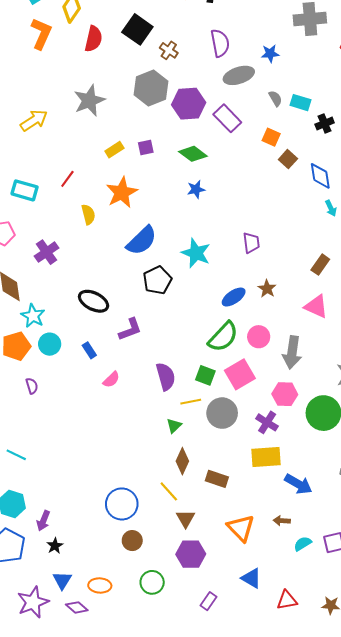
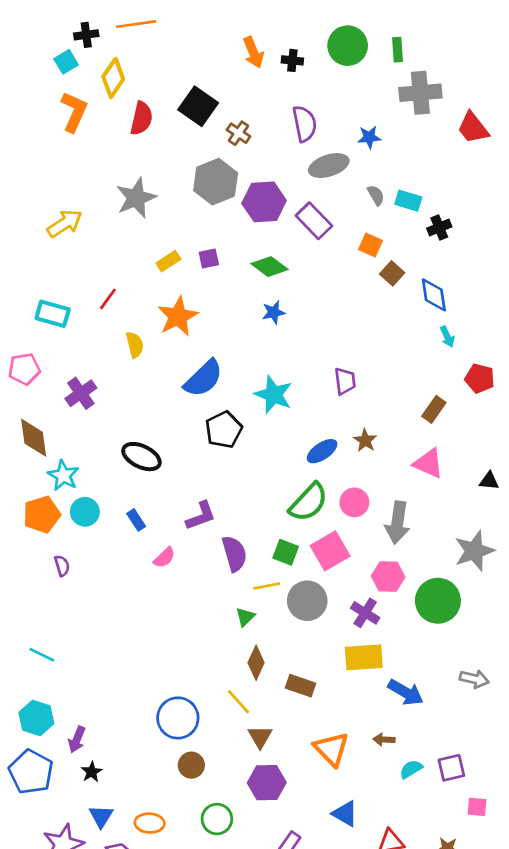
purple L-shape: (130, 329) -> (201, 516), moved

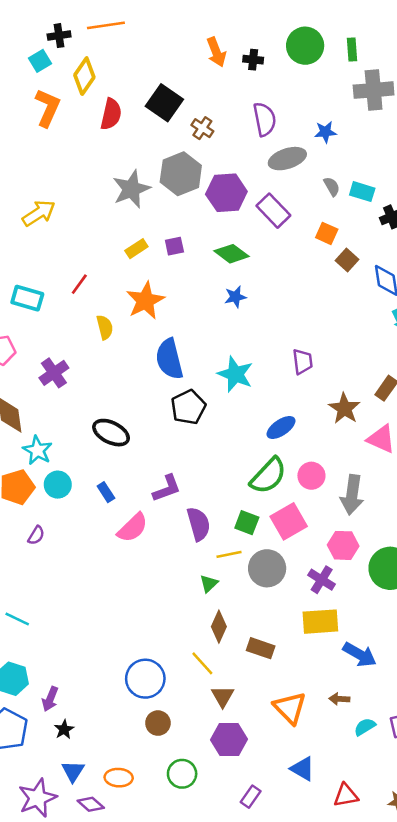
gray star: (136, 198) -> (131, 189), moved
blue semicircle: (203, 378) -> (169, 359), turned 120
brown star: (365, 440) -> (344, 408), moved, size x1.4
pink semicircle: (164, 558) -> (133, 528), size x1.5
purple semicircle: (62, 566) -> (36, 535), turned 48

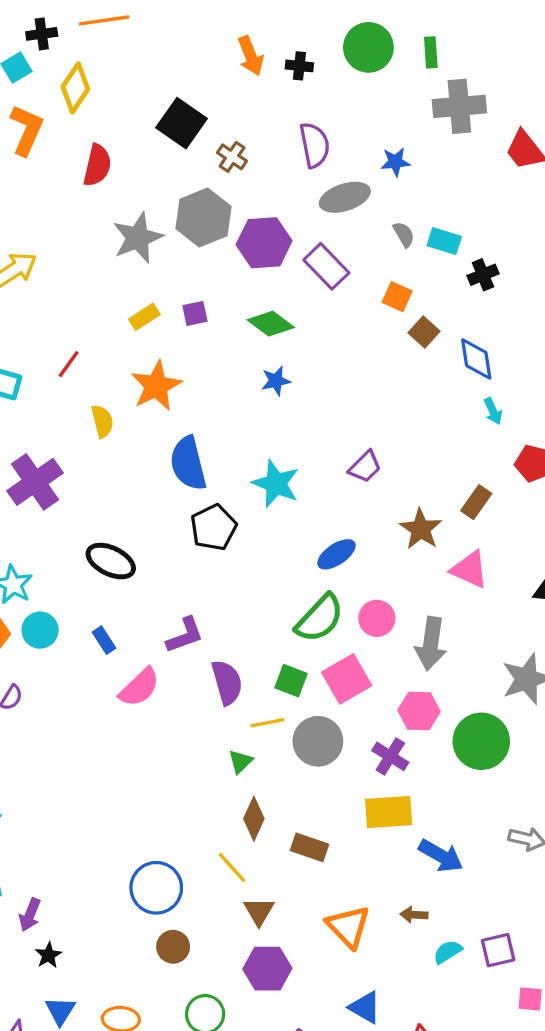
red semicircle: (111, 114) -> (97, 165), moved
purple trapezoid: (303, 362) -> (365, 467), turned 52
purple cross: (54, 373) -> (35, 482), size x1.4

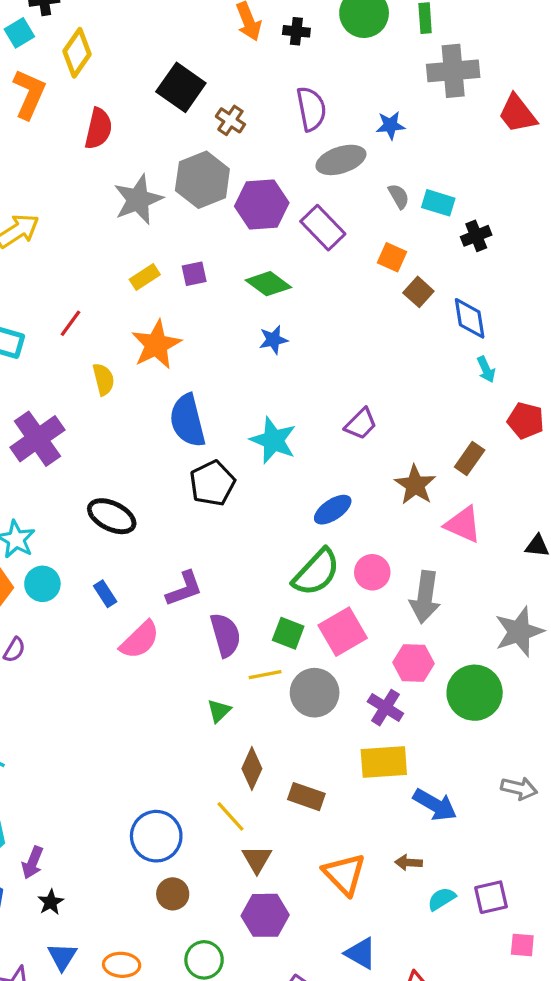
green triangle: (240, 761) -> (219, 711), moved

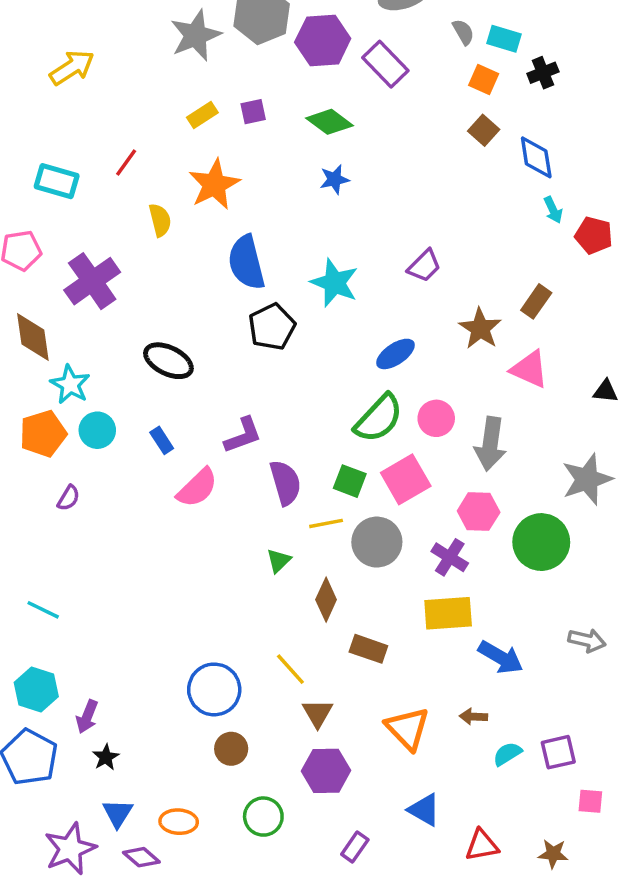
orange square: (392, 257) -> (484, 79), moved
red pentagon: (526, 421) -> (594, 235), moved
brown diamond: (252, 769) -> (326, 600), moved

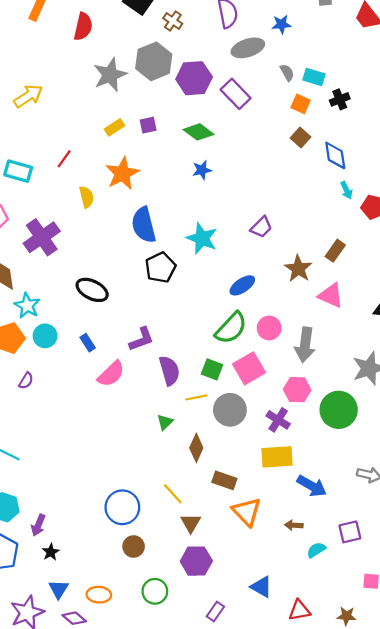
orange triangle: (407, 728) -> (247, 512), moved
purple square: (558, 752) -> (350, 532), moved

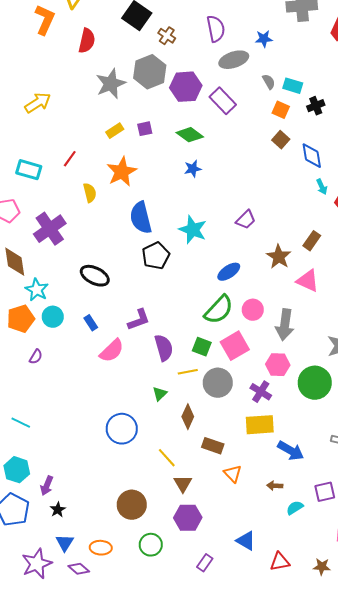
blue circle: (122, 507) -> (122, 429), moved
orange triangle: (247, 512) -> (233, 474), size x0.7
brown circle: (134, 546) -> (132, 505), size x1.5

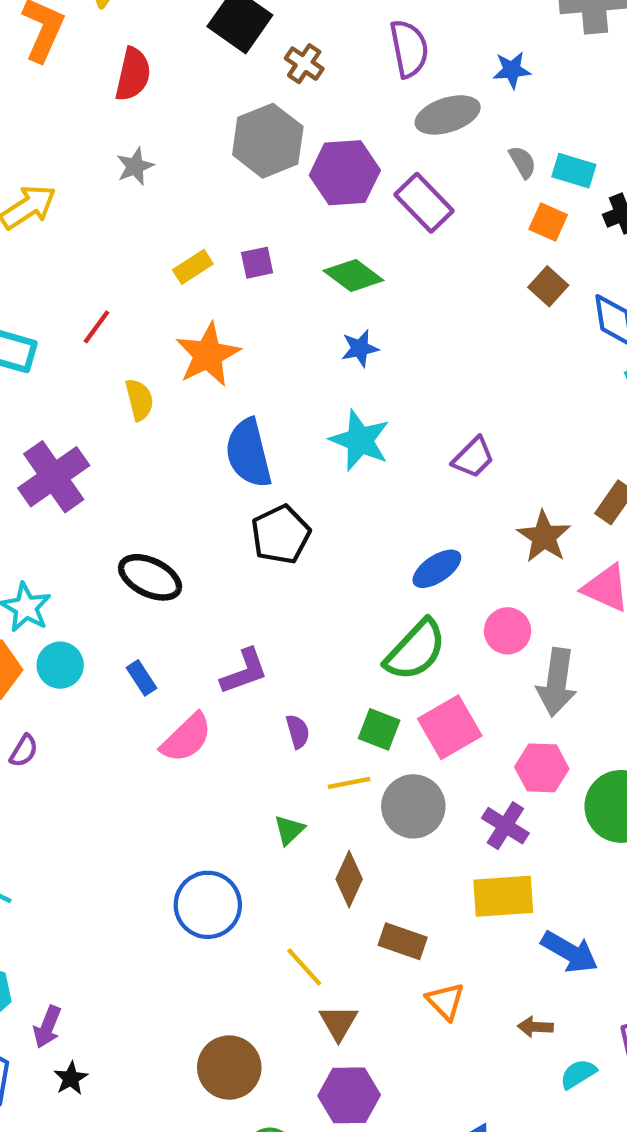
gray star: (111, 84) -> (135, 166), moved, size x0.6
cyan star: (193, 230) -> (360, 440), moved
pink circle: (253, 310) -> (508, 631), moved
purple semicircle: (164, 348) -> (298, 731), size x0.6

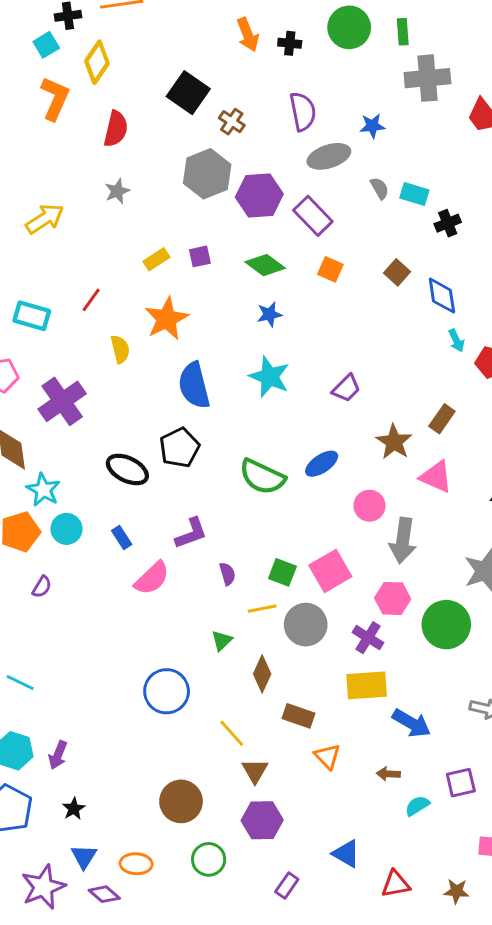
orange square: (548, 222) -> (330, 269), moved
black pentagon: (281, 535) -> (180, 448), moved
green semicircle: (415, 650) -> (262, 477), moved, turned 72
purple arrow: (47, 1027) -> (58, 755), moved

